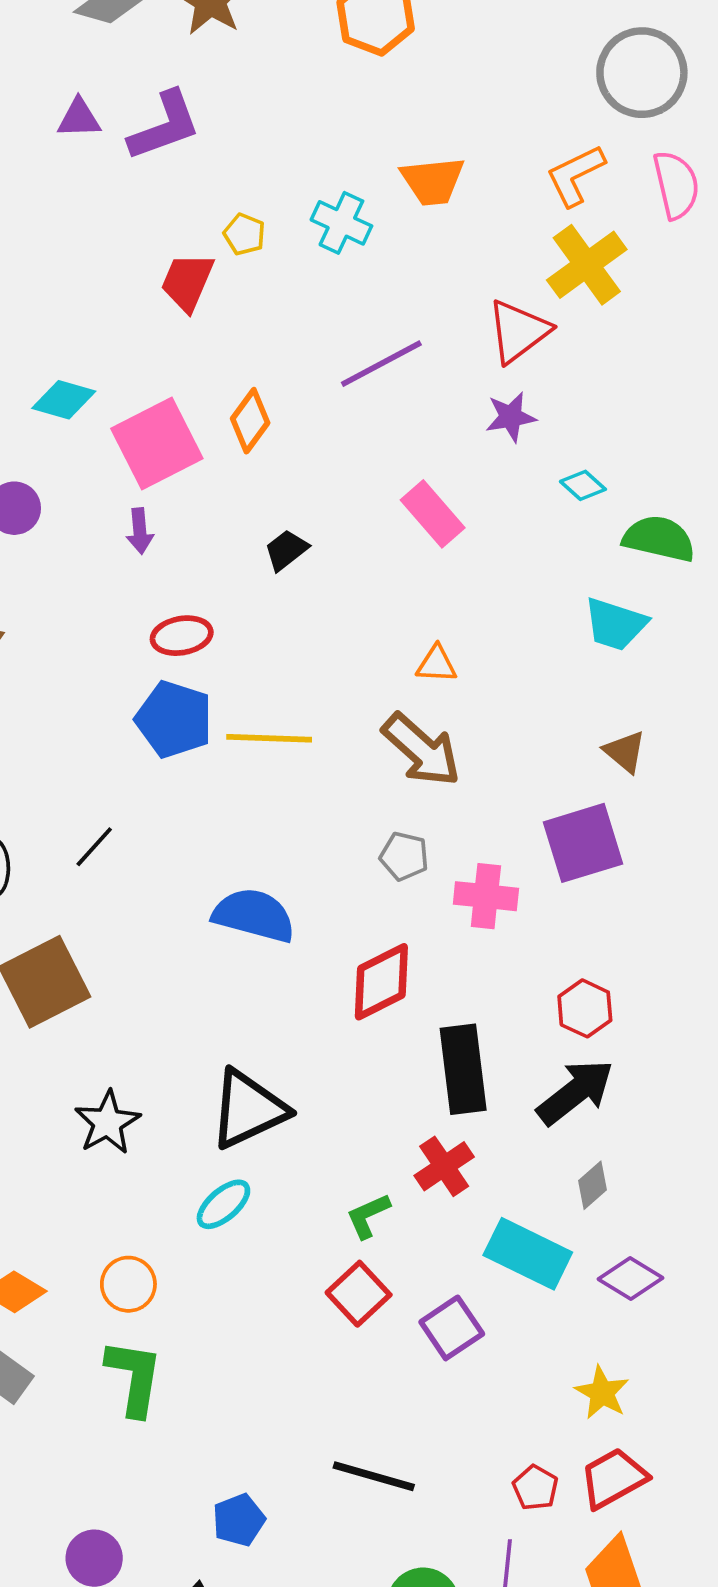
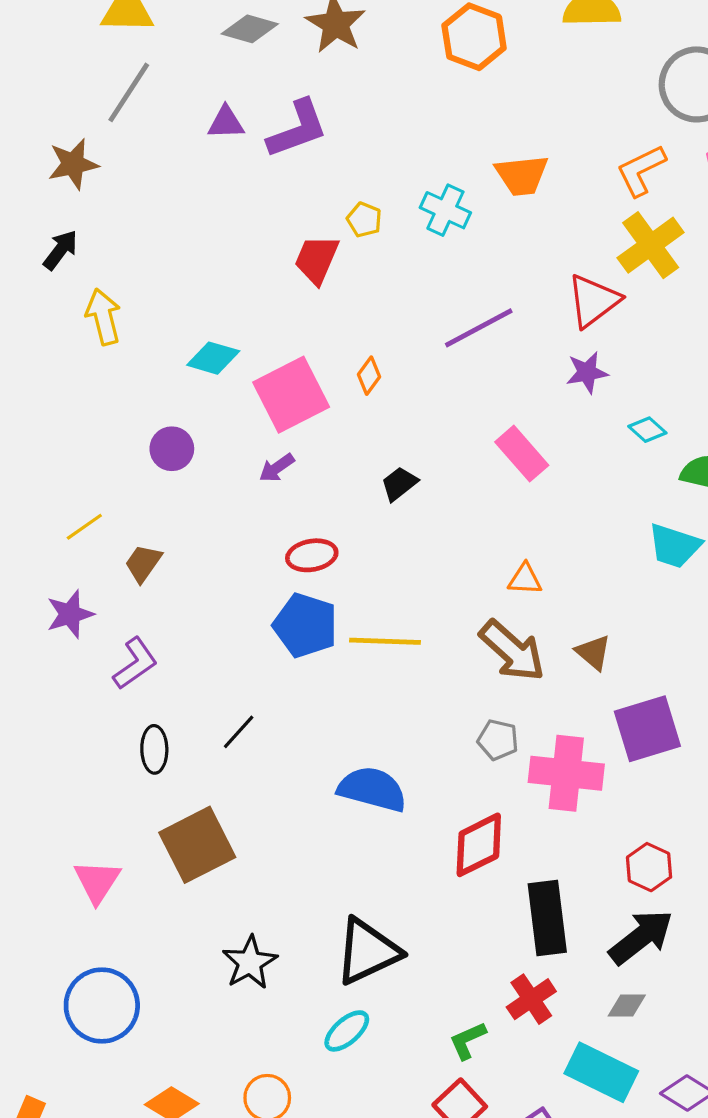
orange diamond: (250, 421) -> (369, 376), size x0.7
purple arrow: (140, 531) -> (277, 468), turned 60
brown triangle: (625, 752) -> (593, 652), moved
pink cross: (486, 896) -> (566, 773), size x1.4
gray diamond: (592, 1185) -> (627, 1005), moved, turned 42

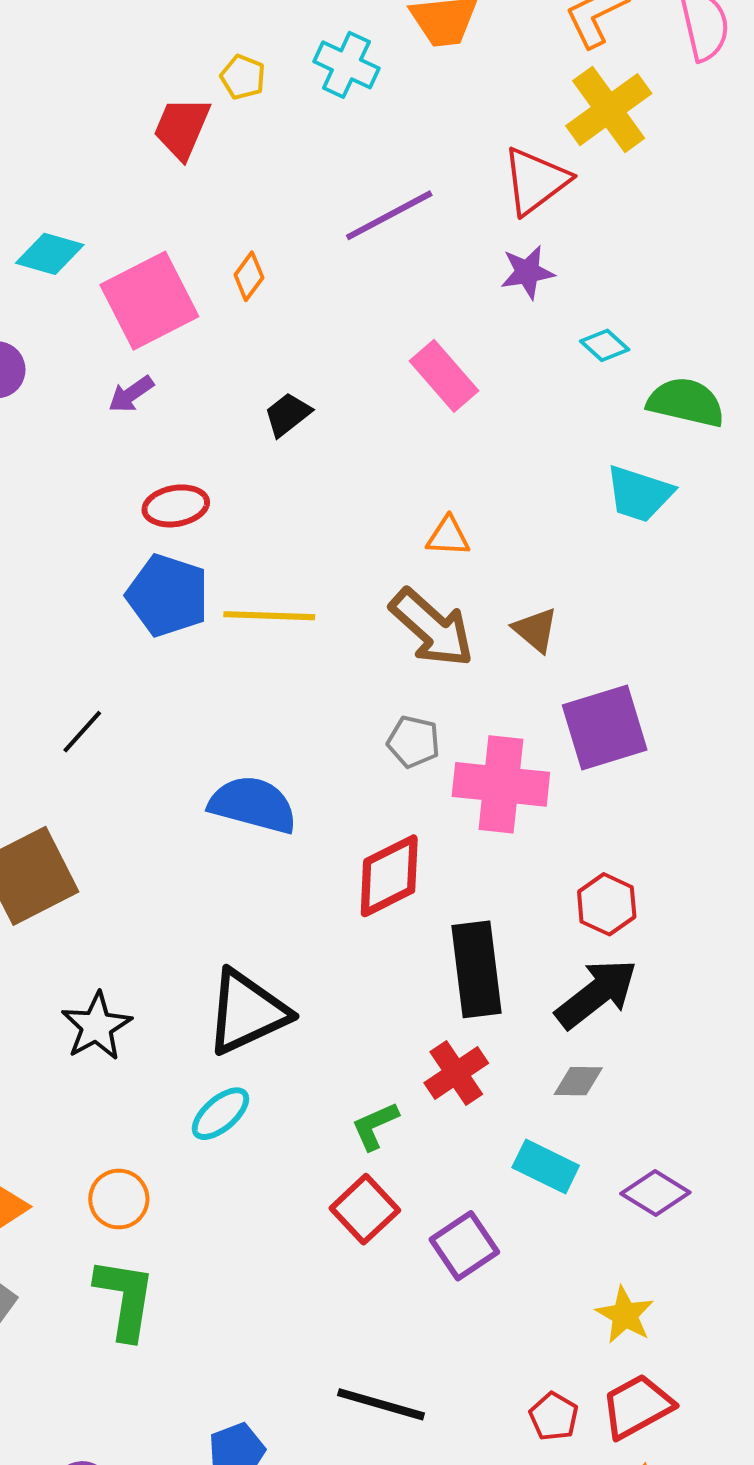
cyan rectangle: (601, 1072) -> (546, 1166), size x0.7

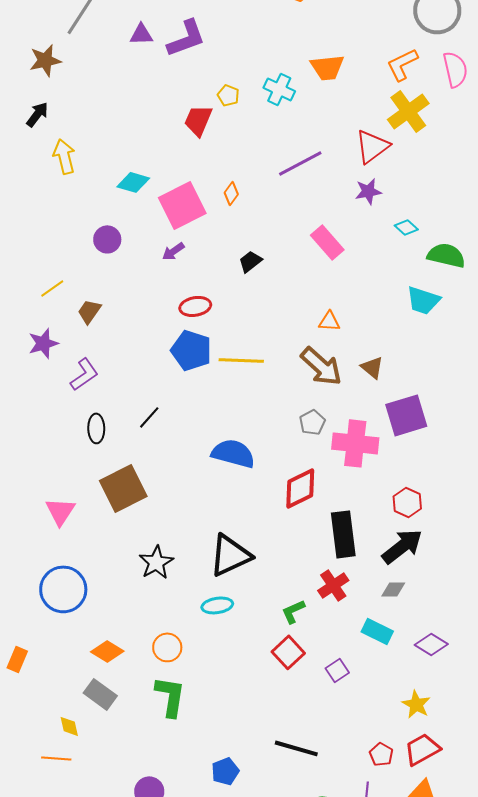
gray pentagon: (414, 742) -> (312, 422), turned 30
cyan ellipse: (220, 1114) -> (217, 605), turned 32
purple square: (464, 1246) -> (337, 670), size x0.7

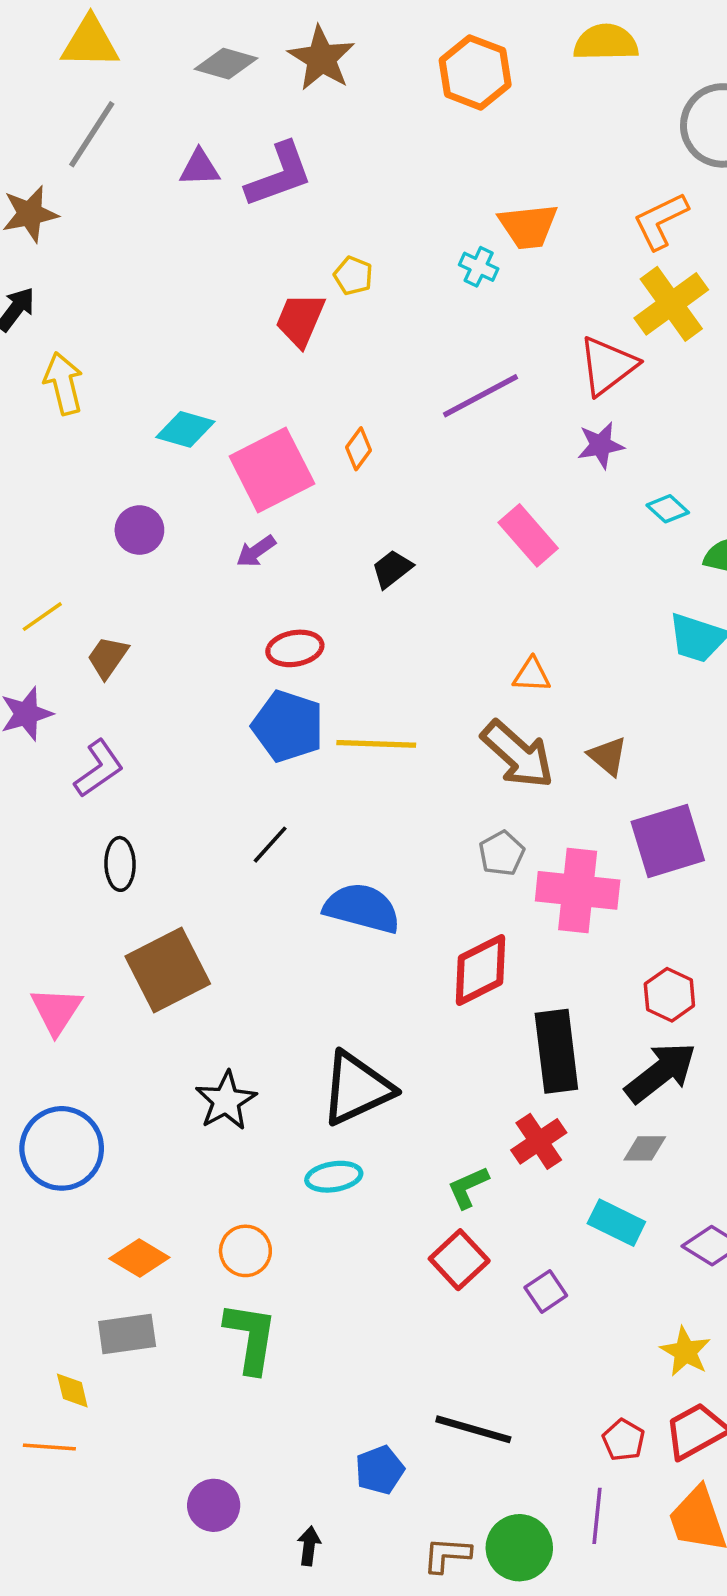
cyan cross: (279, 89) -> (479, 267), moved, size x0.7
black line: (149, 417) -> (270, 845), moved
gray rectangle: (100, 694) -> (127, 1334), turned -44
blue pentagon: (225, 771) -> (380, 1470), moved

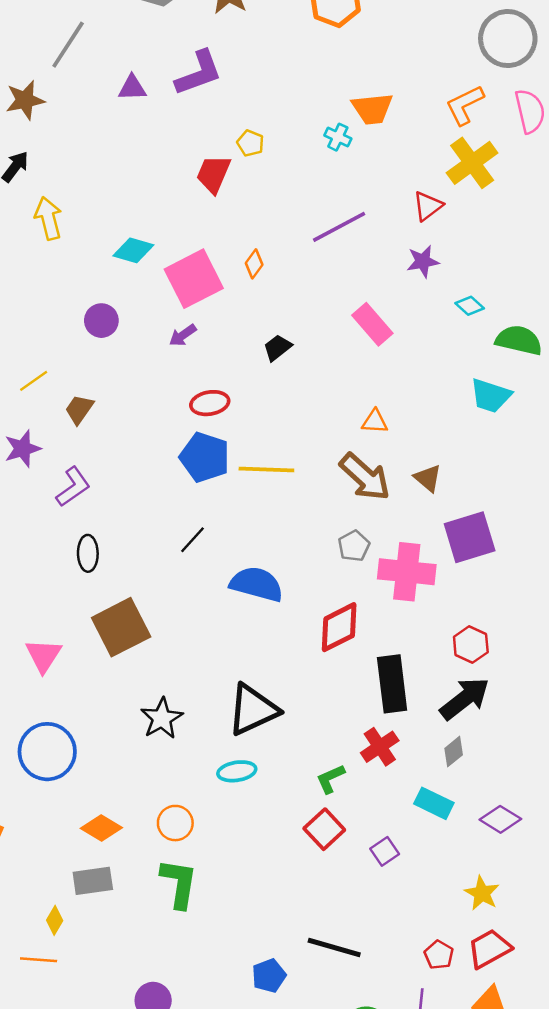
purple triangle: (200, 168) -> (132, 88), moved
red triangle: (608, 366) -> (428, 206), size x0.7
gray diamond: (645, 1148) -> (454, 752), turned -40
yellow diamond: (72, 1390) -> (55, 920), turned 44

